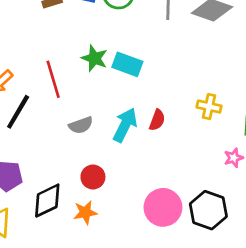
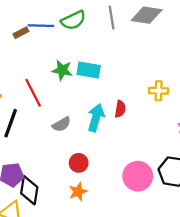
black diamond: (47, 201) -> (29, 190), moved, turned -44

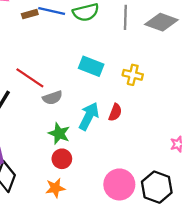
green star: (62, 70) -> (59, 134), moved
yellow cross: (159, 91) -> (133, 75), moved
red line: (33, 93) -> (30, 78), turned -40
gray semicircle: (62, 124) -> (52, 98), moved

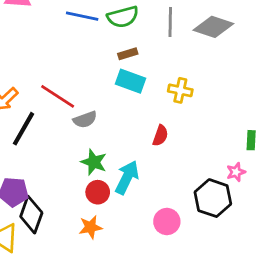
brown rectangle: (30, 14) -> (128, 54), moved
cyan arrow: (89, 116) -> (127, 177), moved
pink circle: (119, 184) -> (167, 222), size x0.7
black hexagon: (157, 187) -> (213, 198), moved

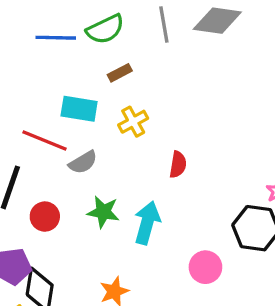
cyan rectangle: (130, 81) -> (79, 109), moved
yellow cross: (180, 90) -> (133, 122), moved, turned -30
red circle: (98, 192) -> (45, 217), moved

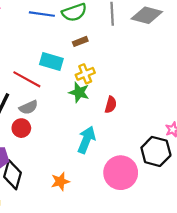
gray semicircle: (83, 162) -> (28, 107), moved
green star: (103, 212) -> (79, 92), moved
pink circle: (205, 267) -> (121, 173), size x1.6

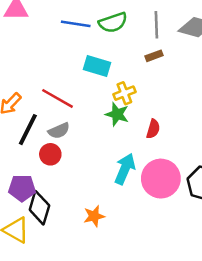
brown rectangle: (80, 41) -> (154, 56), moved
cyan rectangle: (51, 61) -> (97, 66), moved
pink circle: (121, 173) -> (161, 179), moved

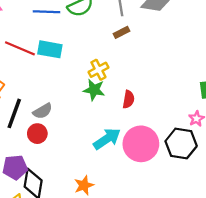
cyan rectangle: (97, 66) -> (50, 49), moved
red line: (57, 98) -> (20, 48), moved
cyan arrow: (125, 169) -> (107, 139), turned 40

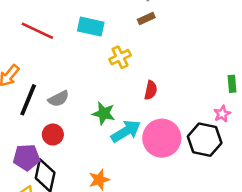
cyan rectangle: (50, 49) -> (91, 27), moved
green star: (94, 90) -> (104, 113), moved
red circle: (37, 134) -> (53, 135), moved

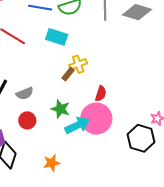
brown rectangle: (146, 19) -> (68, 74), moved, turned -32
red circle: (53, 135) -> (27, 120), moved
pink circle: (162, 138) -> (96, 119), moved

